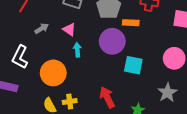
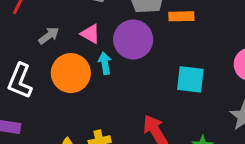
purple circle: (112, 41) -> (133, 39), moved
orange circle: (53, 73) -> (71, 73), moved

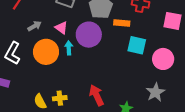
cyan square: (190, 79) -> (137, 45), moved

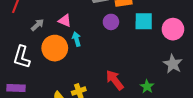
purple circle: (89, 35) -> (111, 22), moved, size x0.6

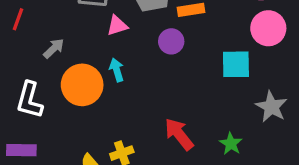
pink triangle: (65, 21) -> (117, 26), moved, turned -40
cyan square: (144, 21) -> (236, 64), moved
pink circle: (173, 29) -> (268, 28), moved

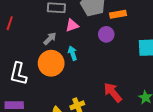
gray arrow: (54, 48) -> (50, 39), moved

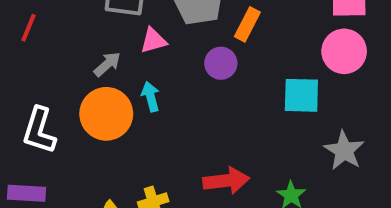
orange rectangle: (118, 14) -> (247, 24), turned -56
red arrow: (113, 92) -> (226, 181), turned 120

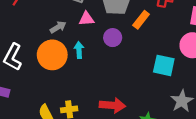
purple circle: (221, 63) -> (113, 38), moved

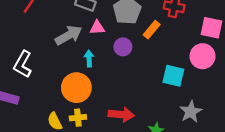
gray arrow: (58, 27) -> (69, 35), size x1.6
orange circle: (52, 55) -> (76, 88), moved

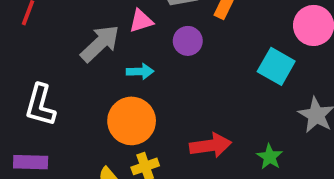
cyan arrow: (89, 59) -> (140, 72), turned 105
cyan square: (173, 76) -> (276, 66), turned 30

